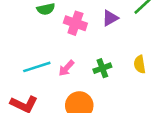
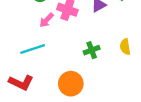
pink arrow: (66, 68) -> (47, 20), moved

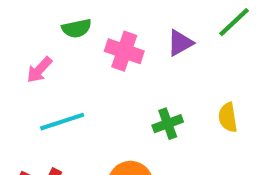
pink arrow: (47, 20) -> (39, 70), moved

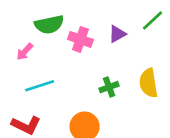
green semicircle: (77, 28) -> (49, 24), size x1.5
yellow semicircle: (228, 117) -> (148, 83), size x1.5

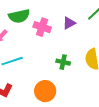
green cross: (109, 87) -> (63, 62), turned 32

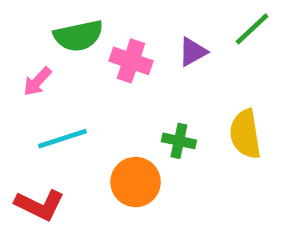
orange circle: (45, 91) -> (136, 182), moved

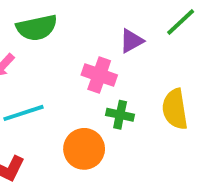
pink cross: (131, 61) -> (99, 75), moved

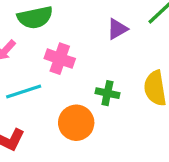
pink cross: (99, 75) -> (60, 59), moved

